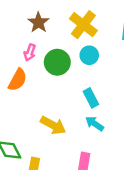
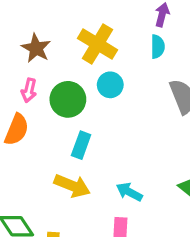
cyan rectangle: (91, 98) -> (81, 145), moved, turned 54
cyan arrow: (95, 124) -> (129, 192), moved

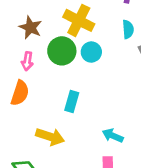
cyan semicircle: (158, 47) -> (128, 29), moved
green circle: (68, 99) -> (62, 51), moved
yellow arrow: (72, 186) -> (50, 137), moved

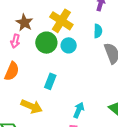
pink arrow: (27, 61) -> (15, 41), moved
cyan arrow: (113, 136) -> (79, 110), turned 84

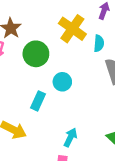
yellow cross: (61, 21) -> (72, 29), moved
cyan circle: (69, 45) -> (62, 82), moved

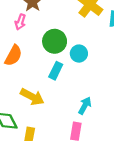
green circle: (36, 54) -> (55, 41), moved

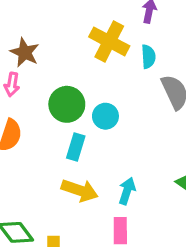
yellow arrow: (32, 97) -> (80, 190), moved

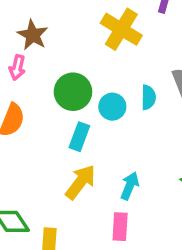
cyan semicircle: (148, 57) -> (148, 97), moved
yellow arrow: (80, 190) -> (81, 182), turned -75

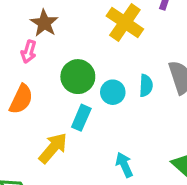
yellow arrow: (81, 182) -> (53, 148), moved
cyan arrow: (130, 186) -> (124, 165), turned -50

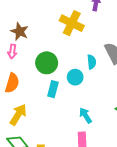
cyan circle: (113, 92) -> (75, 77), moved
yellow arrow: (53, 148) -> (18, 115), moved

